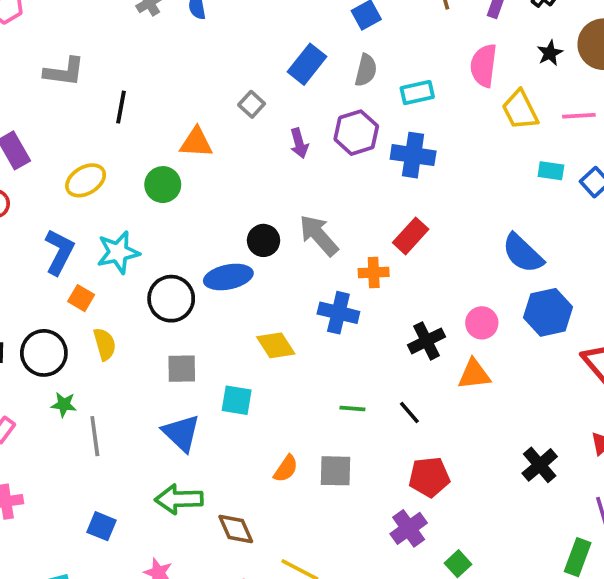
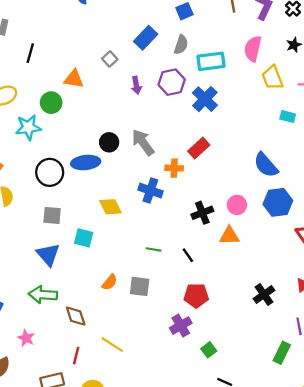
cyan rectangle: (417, 93) -> (211, 61), size x1.4
blue cross: (413, 155) -> (205, 99), turned 30
cyan star: (118, 252) -> (28, 127), moved

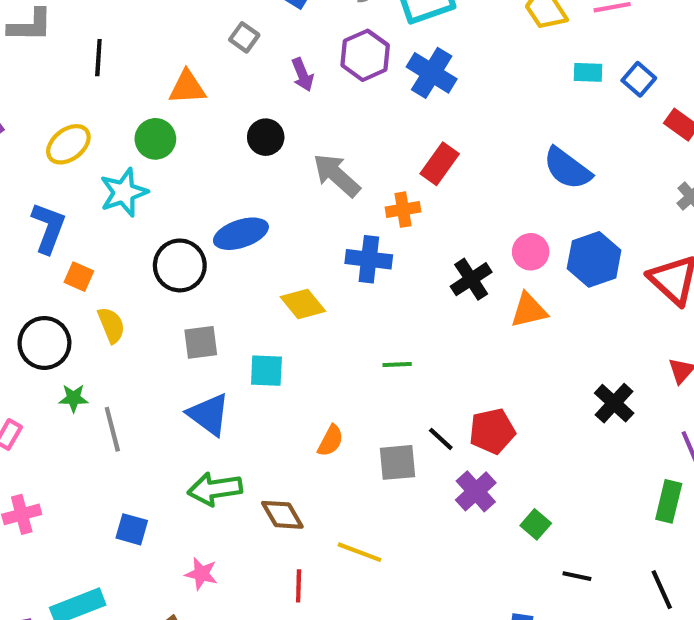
black circle: (109, 142) -> (266, 137), moved
blue hexagon: (278, 202) -> (594, 259), moved
black line: (188, 255) -> (441, 439), moved
gray square: (140, 286) -> (398, 462), moved

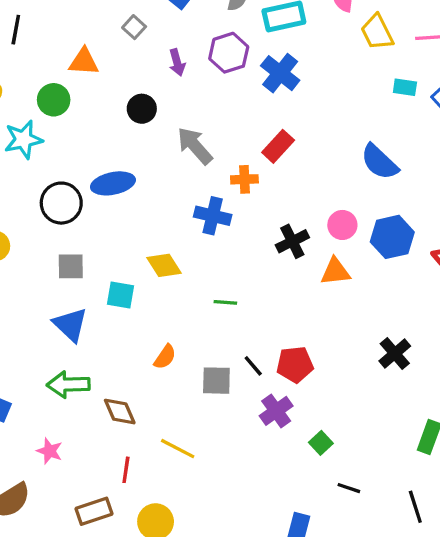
yellow diamond: (303, 304) -> (164, 265), moved

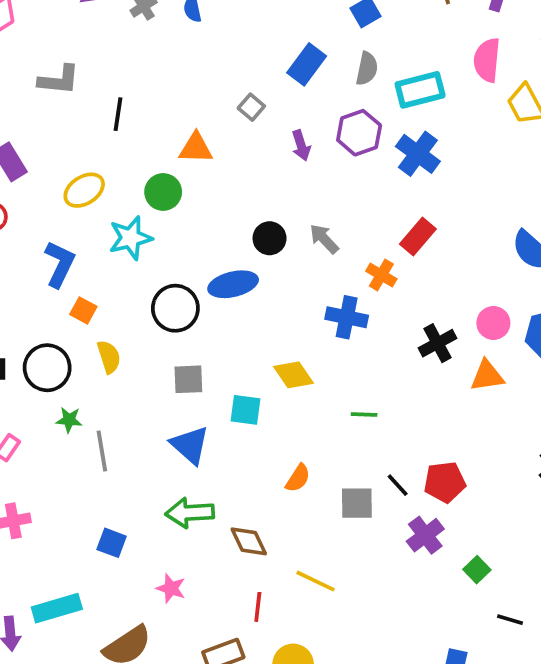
black circle: (142, 109) -> (270, 238), moved
gray arrow: (195, 146) -> (324, 239), size x0.7
orange cross: (244, 179) -> (381, 275), turned 35

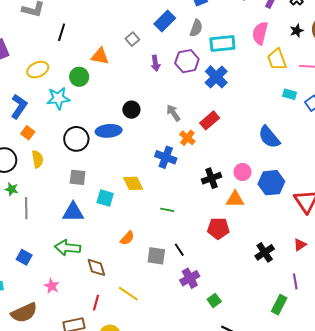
gray arrow: (324, 239) -> (173, 113), moved
blue triangle: (190, 445) -> (73, 212), turned -50
red pentagon: (445, 482) -> (218, 228), moved

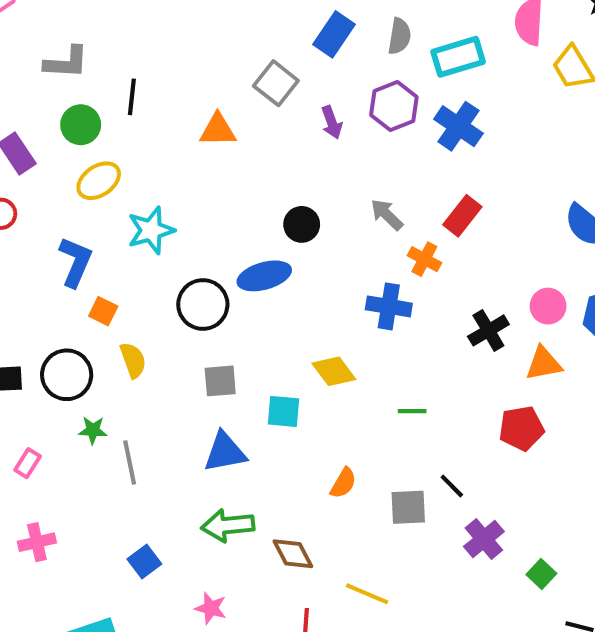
gray square: (132, 39) -> (276, 83), size x1.5
green circle: (79, 77) -> (81, 125), moved
blue square: (24, 257) -> (144, 562), turned 35

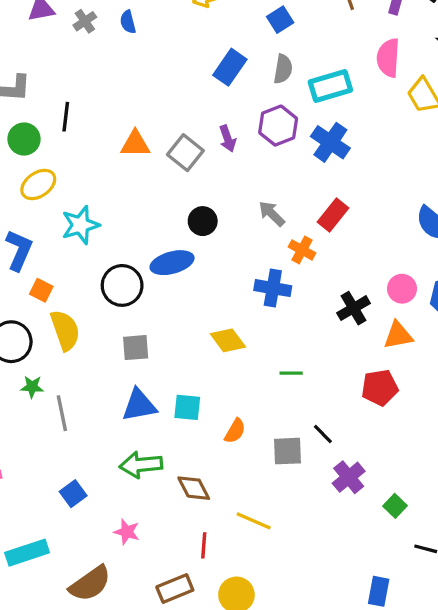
gray square: (276, 83) -> (185, 153), moved
yellow semicircle: (133, 360) -> (65, 330), size x1.4
cyan square: (283, 411) -> (187, 407), moved

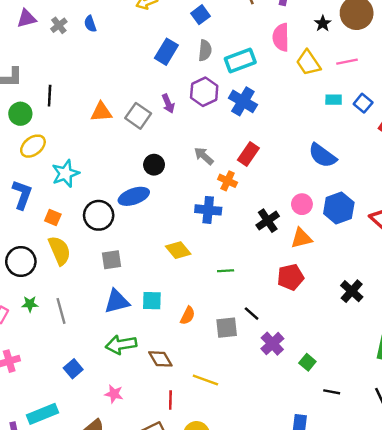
orange square: (41, 290) -> (53, 217), moved
green star: (32, 387) -> (30, 304), moved

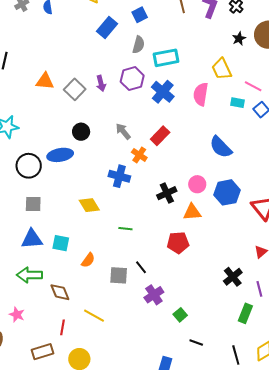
pink semicircle: (281, 37) -> (201, 94), moved
blue rectangle: (166, 52) -> (107, 27), moved
pink line: (347, 62) -> (253, 86), moved, turned 30
black cross: (352, 291) -> (233, 277), moved

